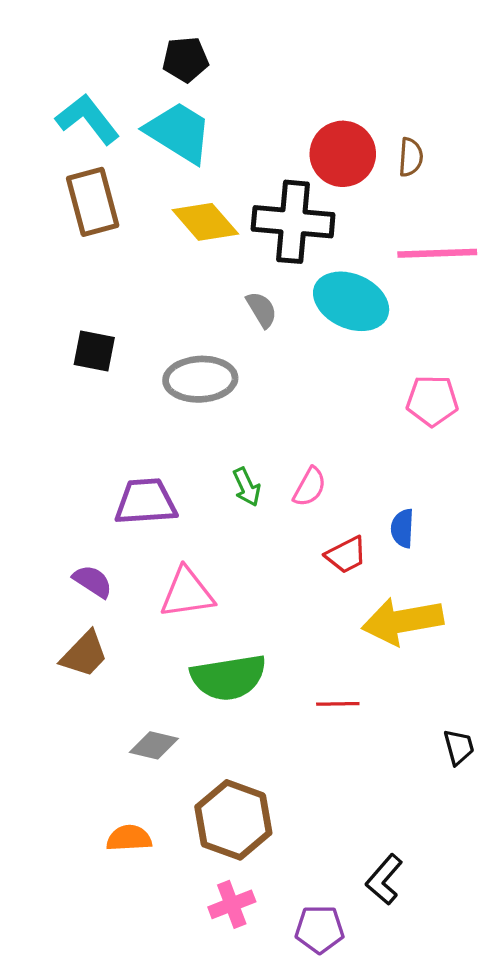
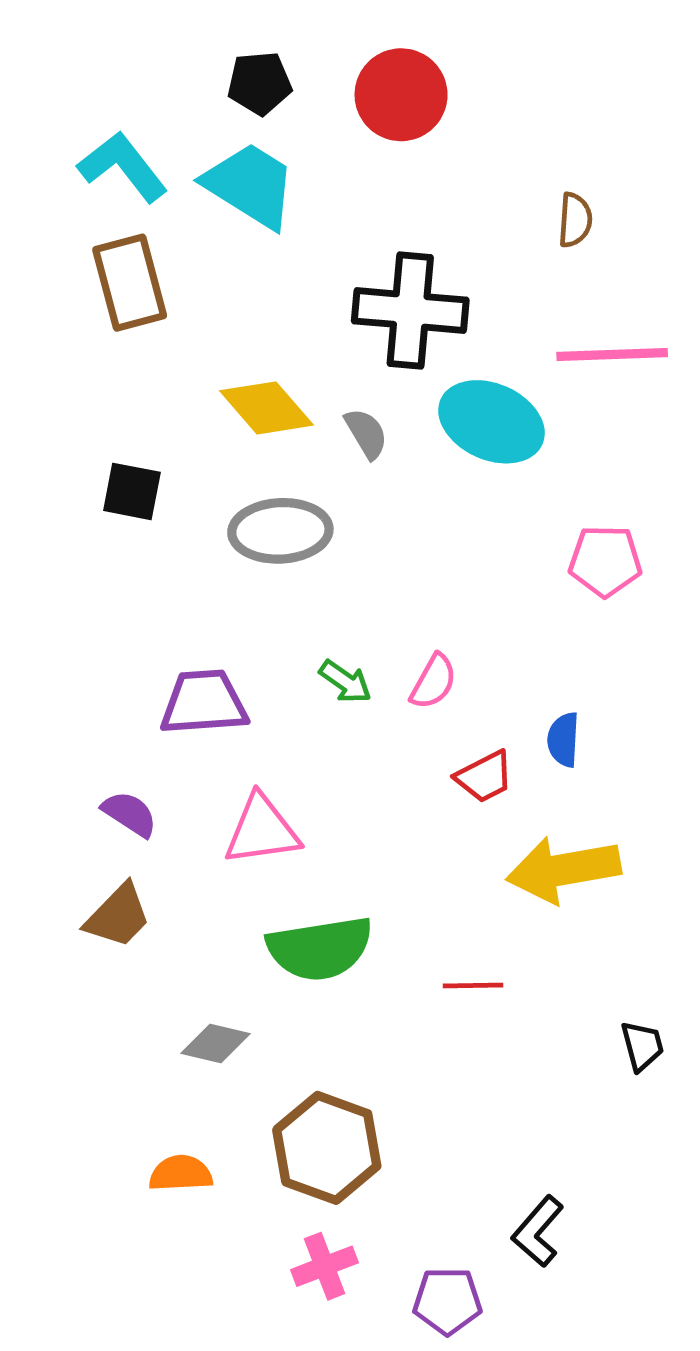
red circle: (343, 154) -> (401, 95), moved
yellow diamond: (205, 222) -> (266, 408), moved
green arrow: (247, 487) -> (345, 682), turned -30

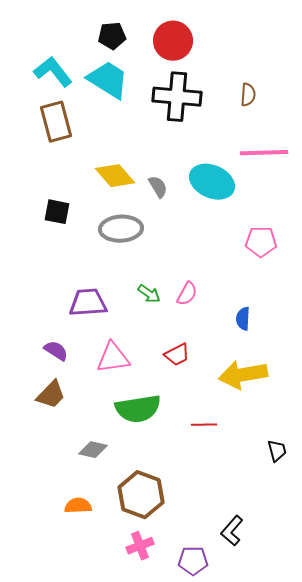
black cross: (410, 310) -> (177, 97), moved
red trapezoid: (485, 777) -> (177, 355), moved

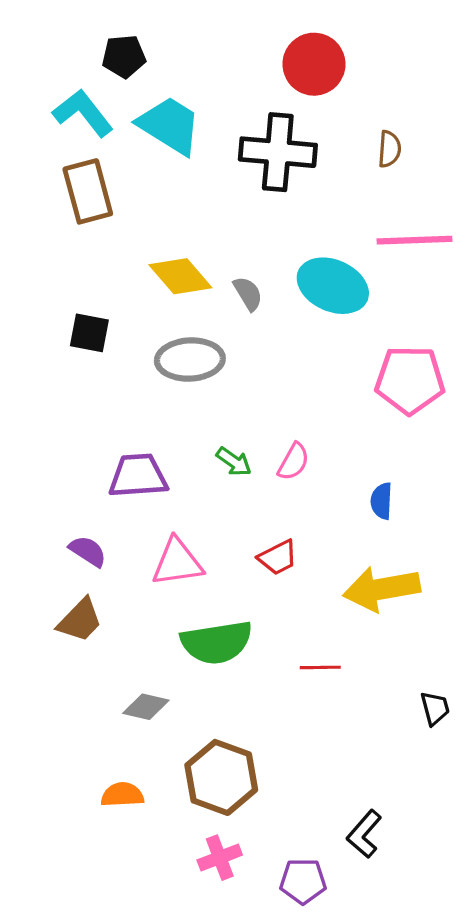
black pentagon: (112, 36) -> (124, 56), moved
red circle: (173, 41) -> (314, 64), moved
pink pentagon: (261, 242) -> (410, 380), size x1.4

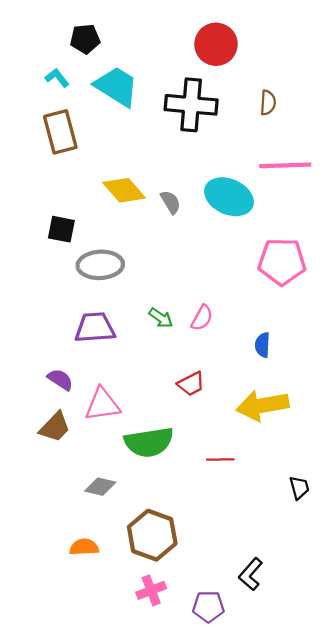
cyan L-shape: (83, 113) -> (57, 78), size x0.6
gray ellipse: (190, 360) -> (100, 265), moved
pink triangle: (177, 562) -> (102, 404), moved

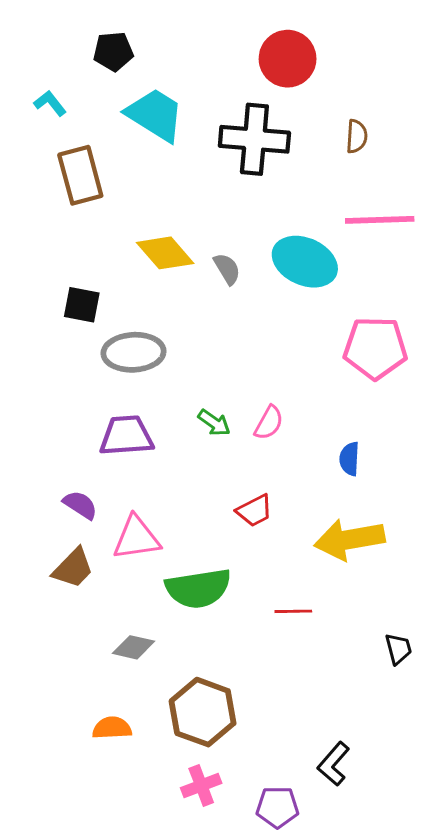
cyan L-shape: (57, 78) -> (50, 103), moved

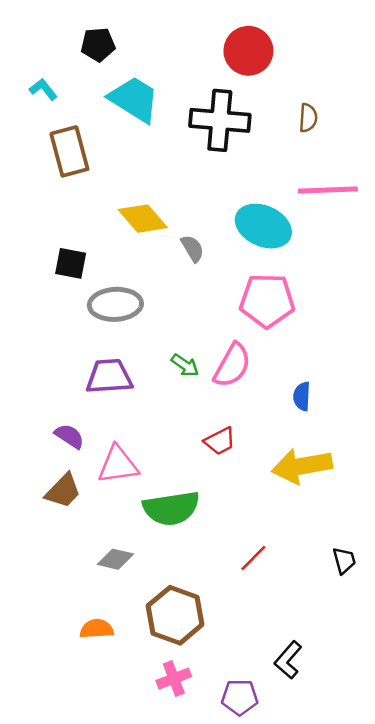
gray semicircle: (227, 269) -> (192, 248), moved
pink pentagon: (375, 348) -> (267, 301), moved
pink semicircle: (269, 423) -> (232, 365), size x1.5
red line: (293, 611) -> (253, 558), moved, turned -44

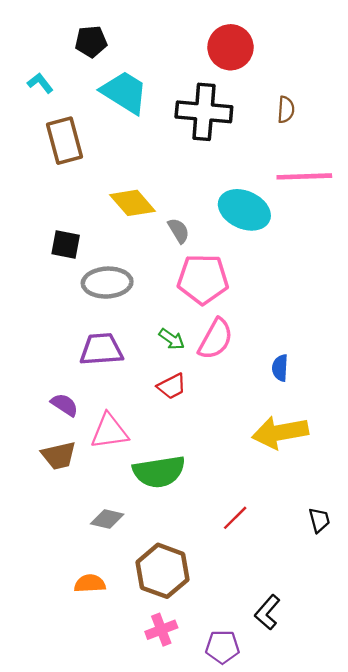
pink pentagon: (267, 301) -> (203, 279), moved
red trapezoid: (220, 441) -> (172, 386), moved
brown trapezoid: (63, 491) -> (59, 456), turned 33

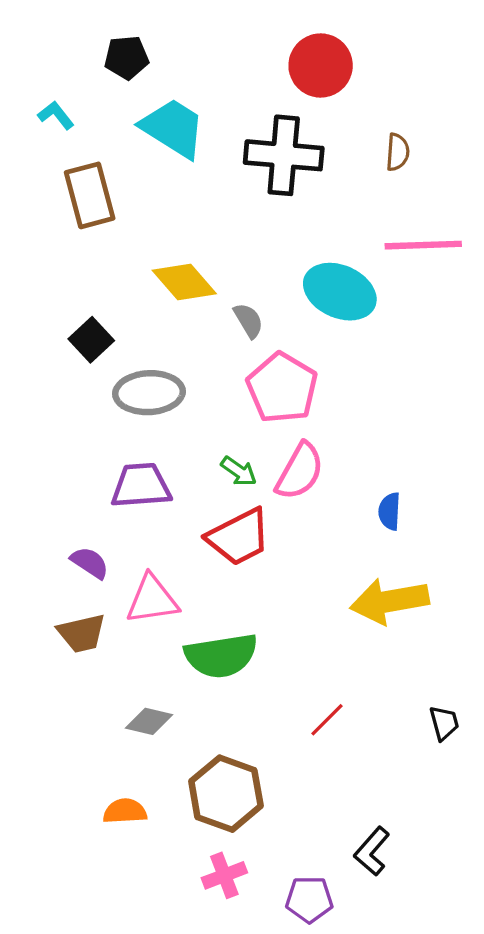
black square: (66, 244) -> (91, 340), turned 36
pink pentagon: (203, 279) -> (282, 388), turned 30
red trapezoid: (172, 386) -> (239, 537), size x1.6

